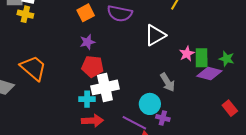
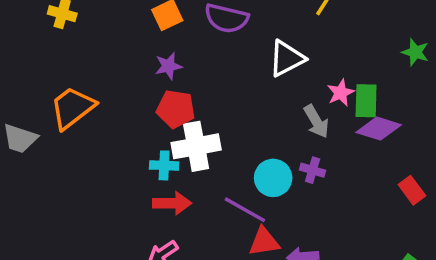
green star: (227, 59) -> (415, 52), moved
orange trapezoid: (33, 68) -> (73, 108), turned -80
gray arrow: (168, 82) -> (316, 121), moved
purple cross: (163, 118) -> (313, 170), moved

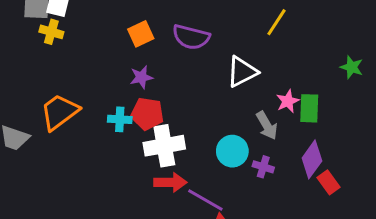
purple diamond: (379, 129) -> (312, 159), moved, turned -72
cyan cross: (164, 165) -> (120, 119), moved
cyan circle: (273, 178) -> (232, 151), moved
red rectangle: (412, 190) -> (329, 182), moved
red arrow: (172, 203) -> (170, 182), moved

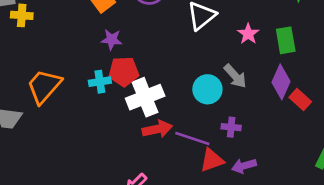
purple star: (141, 77) -> (112, 40), turned 30
green rectangle: (309, 108) -> (286, 40), moved
gray arrow: (267, 125) -> (235, 76), moved
purple cross: (263, 167) -> (231, 127), moved

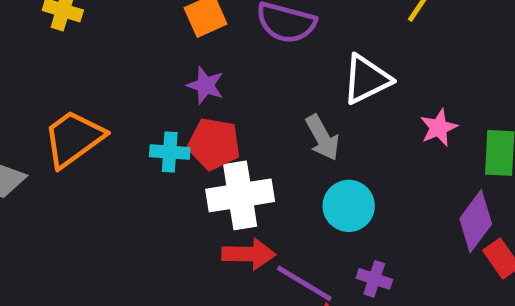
gray arrow: (235, 76) -> (322, 138), moved

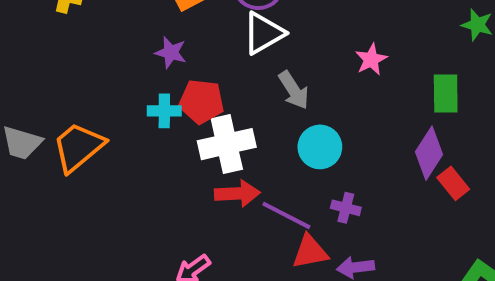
white triangle: (367, 79) -> (264, 33), moved
purple star: (205, 85) -> (171, 53), moved
pink star: (439, 128) -> (371, 59), moved
orange trapezoid: (74, 139) -> (78, 147), moved

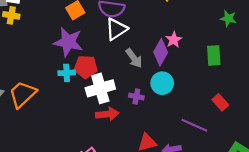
purple star: (171, 53) -> (68, 42), size x1.8
cyan circle: (320, 147) -> (162, 83), moved
purple diamond: (429, 153) -> (161, 52), moved
purple cross: (346, 208) -> (136, 97), moved
purple line: (286, 215) -> (194, 125), moved

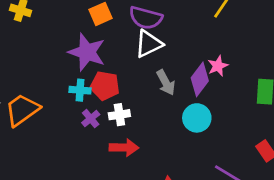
white cross: (100, 88) -> (119, 115), size x0.6
purple cross: (136, 97) -> (91, 119), moved, turned 32

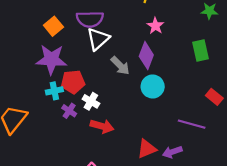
pink star: (218, 66) -> (155, 26), moved
white cross: (119, 115) -> (91, 101), turned -35
red arrow: (124, 148) -> (102, 126), turned 30

